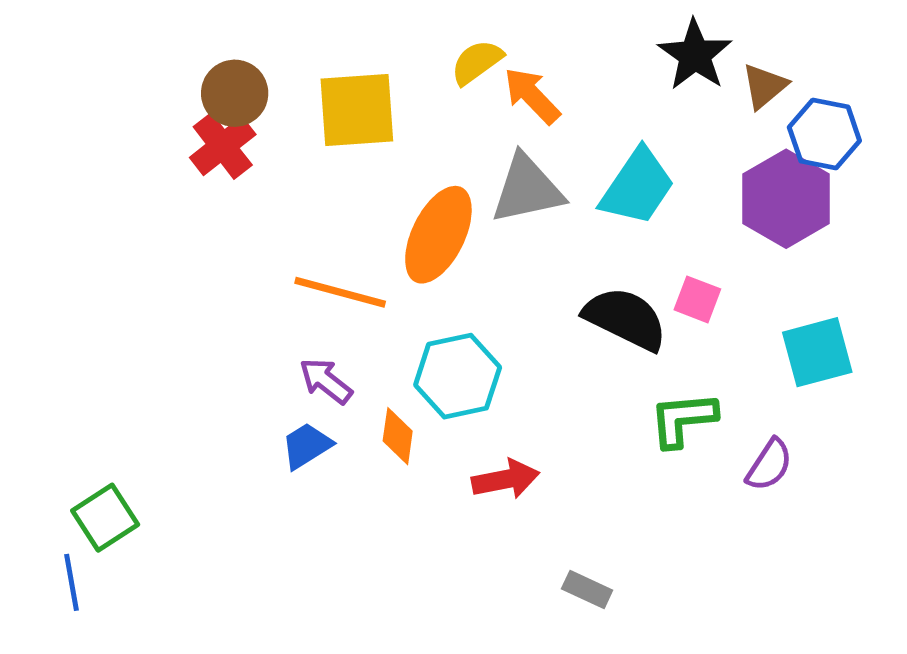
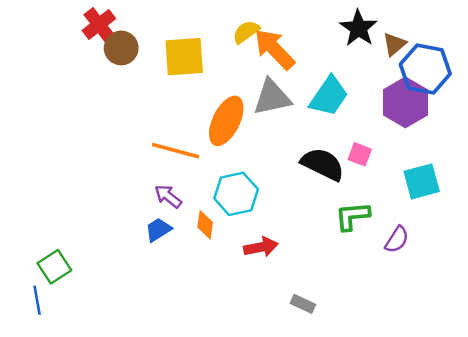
orange arrow: (532, 96) -> (274, 49), size x1.4
blue hexagon: (824, 134) -> (425, 69), size x1.4
red cross: (223, 146) -> (99, 24), moved

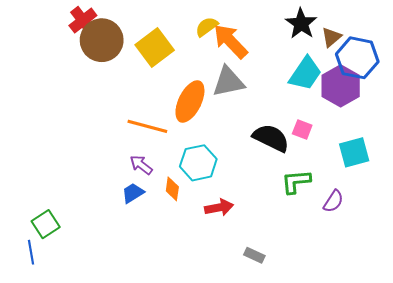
brown circle: (121, 48) -> (102, 40), size x1.5
yellow square: (184, 57) -> (155, 47), turned -33
cyan trapezoid: (329, 96) -> (305, 73), moved

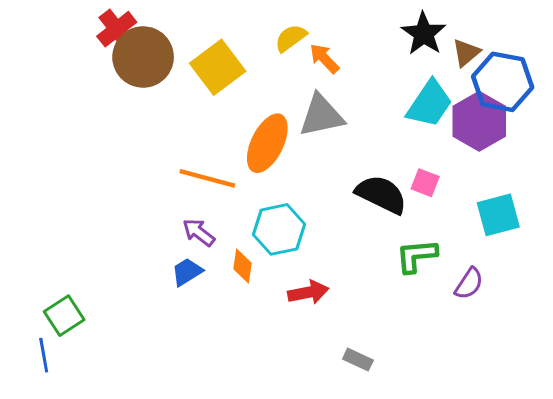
orange arrow: (230, 41) -> (324, 58), size x0.6

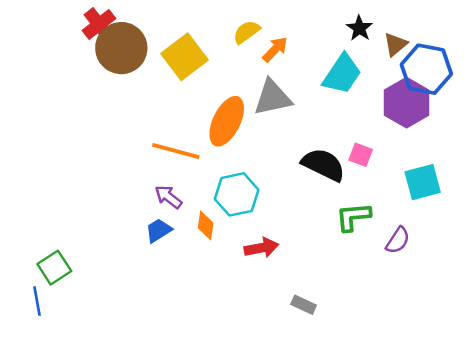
black star: (424, 34) -> (359, 28), size x0.7
orange arrow: (324, 58) -> (275, 49), turned 88
cyan trapezoid: (430, 104) -> (342, 74), moved

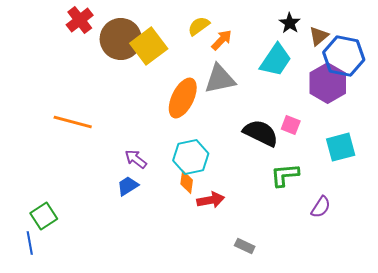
brown circle: (121, 48) -> (121, 39), moved
orange line: (176, 151) -> (73, 122), moved
orange diamond: (206, 225) -> (187, 182), moved
purple semicircle: (398, 240) -> (321, 207), moved

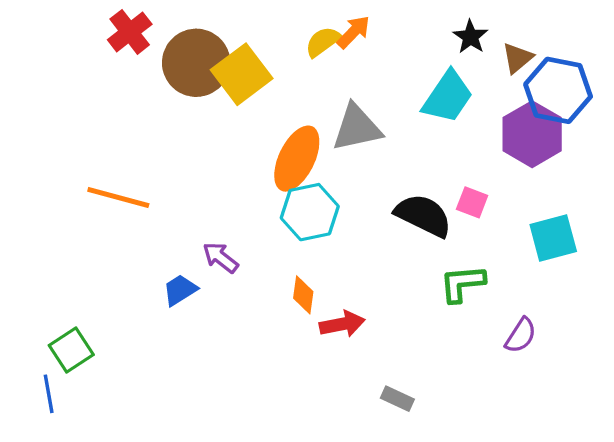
orange arrow: (222, 40) -> (354, 32), moved
cyan hexagon: (191, 157) -> (310, 212), moved
blue trapezoid: (128, 186) -> (180, 290), moved

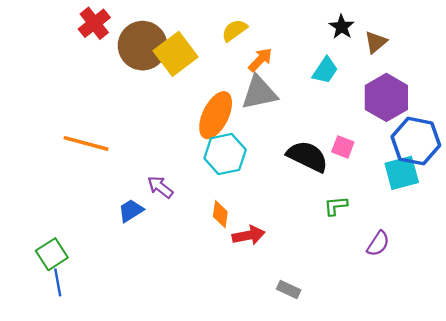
orange arrow: (354, 32) -> (260, 60), moved
blue hexagon: (558, 90) -> (416, 141), moved
cyan trapezoid: (448, 97) -> (325, 70), size x0.7
green L-shape: (462, 283) -> (336, 206), size x0.7
blue line: (49, 394) -> (58, 282), moved

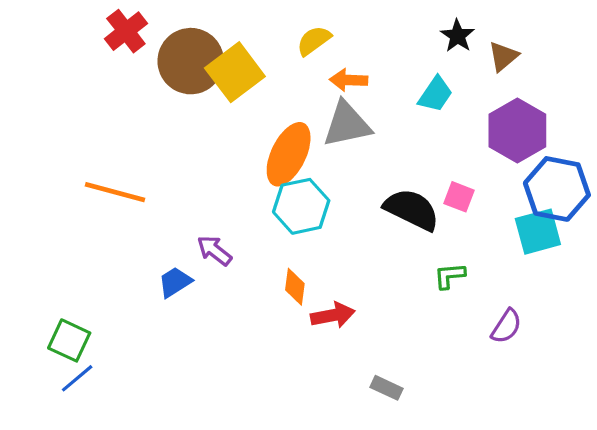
orange arrow: (260, 60) -> (349, 80), turned -132
green square: (52, 254) -> (69, 340), turned -32
blue line: (58, 282) -> (77, 378), turned 60

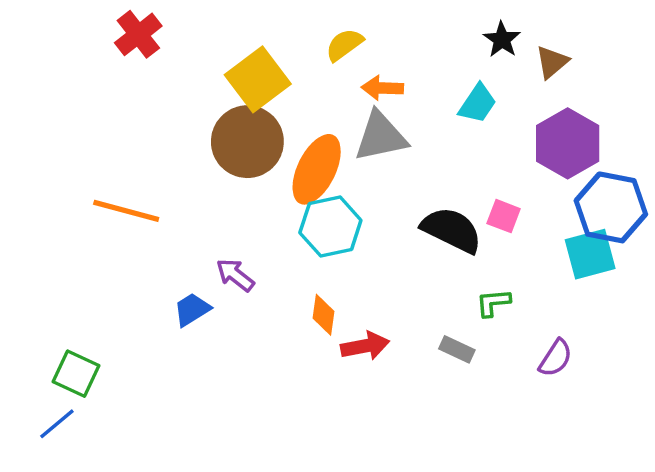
brown circle: (191, 61) -> (247, 142), moved
blue line: (77, 378) -> (57, 424), moved
gray rectangle: (386, 388) -> (457, 349), moved

